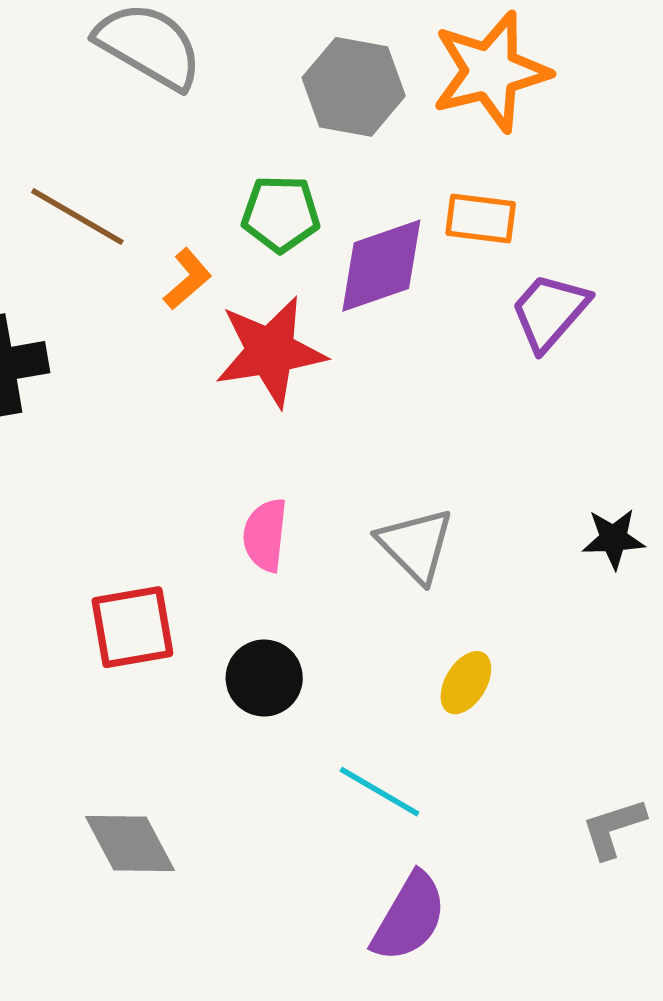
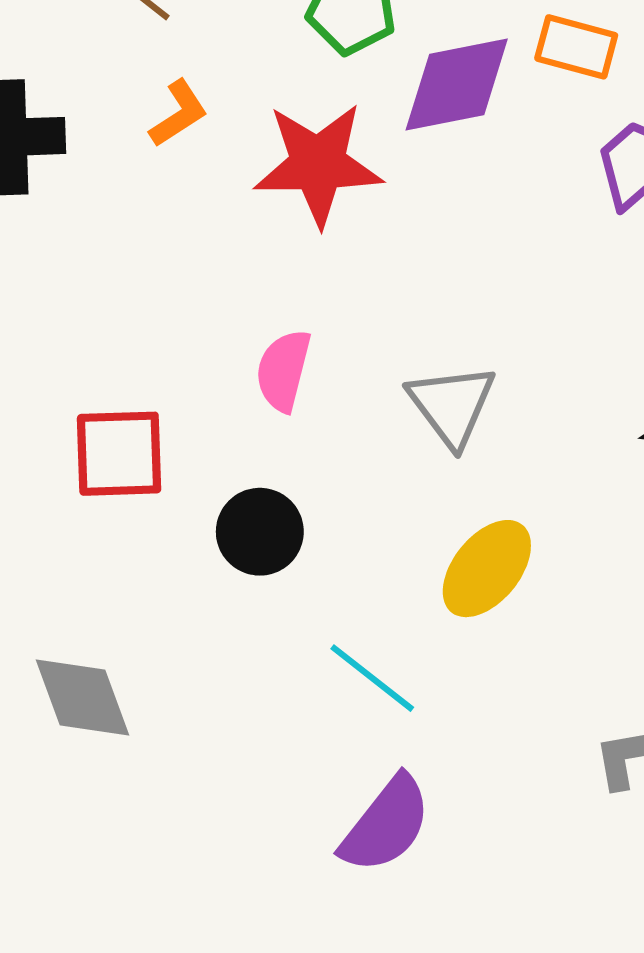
orange L-shape: (187, 279) -> (179, 114), moved
yellow ellipse: (466, 683) -> (487, 569), size x1.4

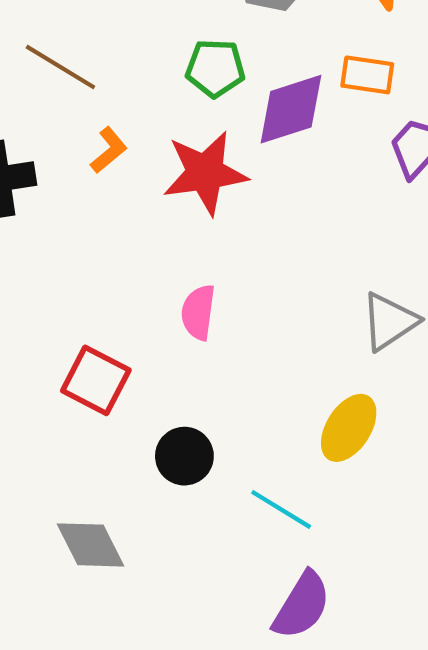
gray triangle: (452, 405) -> (389, 322), moved, turned 40
red square: (119, 454) -> (96, 380), turned 36
black circle: (260, 532) -> (184, 456), moved

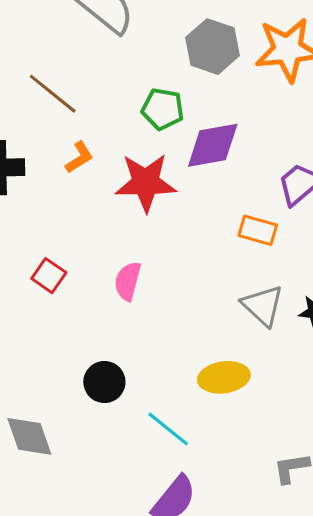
orange rectangle: (367, 75) -> (258, 230), moved
gray triangle: (389, 322) -> (263, 305), turned -51
red square: (96, 380) -> (49, 276), moved, size x0.7
yellow ellipse: (349, 428) -> (224, 377), turned 42

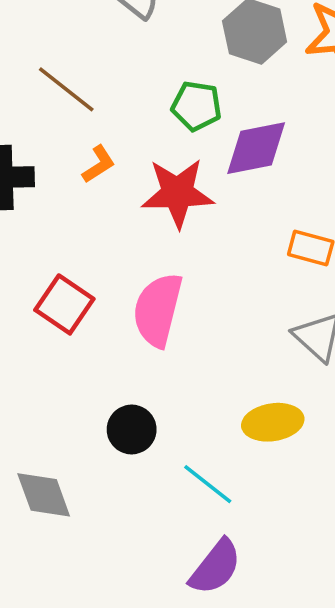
red square: (49, 276) -> (64, 304), size x1.4
pink semicircle: (128, 281) -> (158, 310), size x1.6

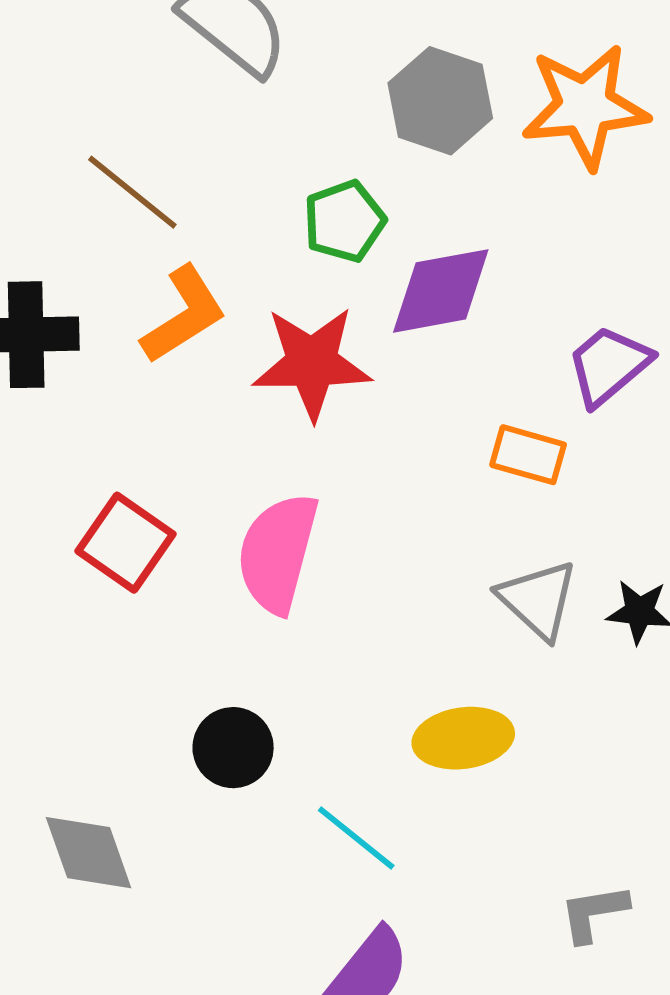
green pentagon: (197, 106) -> (344, 221), turned -30
orange L-shape: (99, 164) -> (184, 315), size x1.6

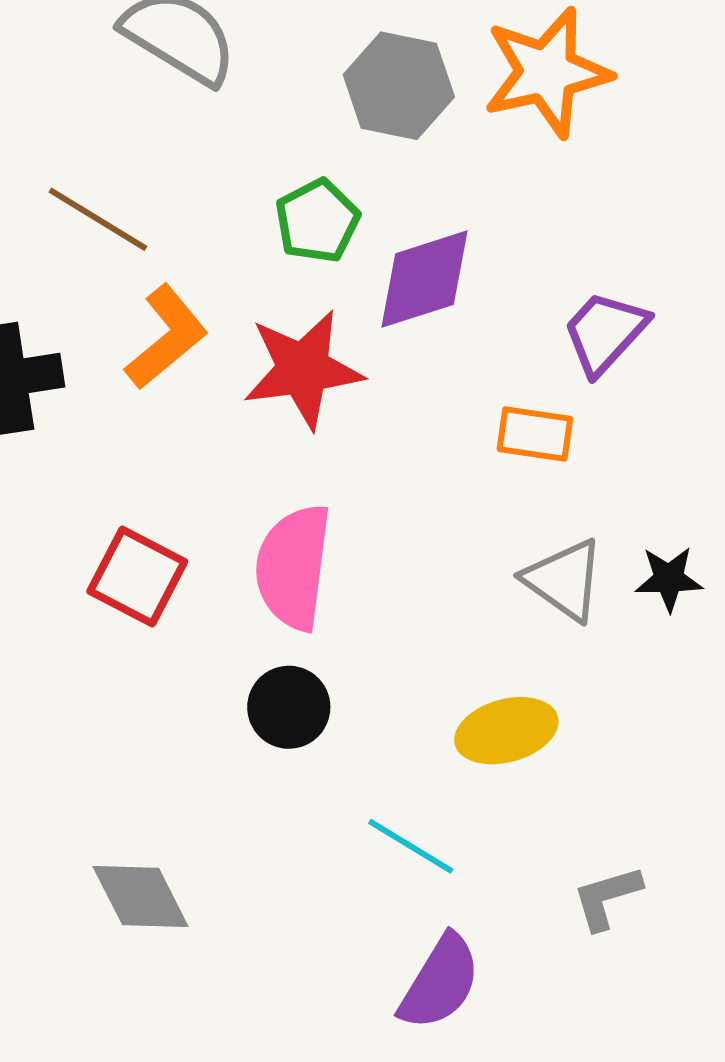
black circle: (233, 748) -> (289, 707), moved
gray L-shape: (594, 913) -> (607, 898), moved

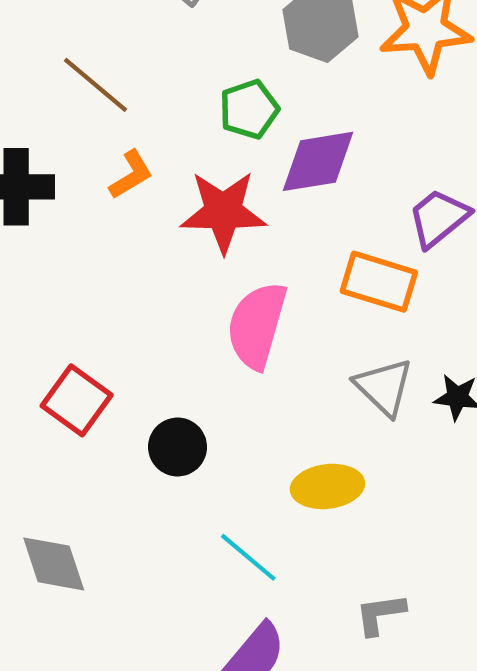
orange L-shape: (166, 337) -> (131, 175), size x0.7
orange rectangle: (535, 434) -> (379, 282), size x1.4
pink semicircle: (293, 567) -> (257, 325), moved
red square: (137, 576) -> (77, 400), moved

